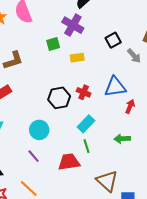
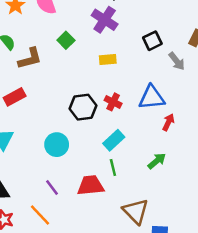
green square: (53, 44) -> (66, 40), moved, turned -32
green arrow: (122, 139) -> (157, 161), turned 140
purple line: (34, 156) -> (52, 187), moved

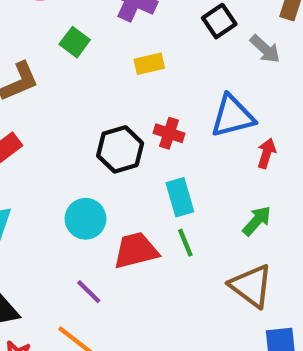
cyan rectangle: (114, 140) -> (180, 197), turned -55
red trapezoid: (91, 186) -> (136, 251), moved
brown triangle: (136, 211) -> (251, 286), moved

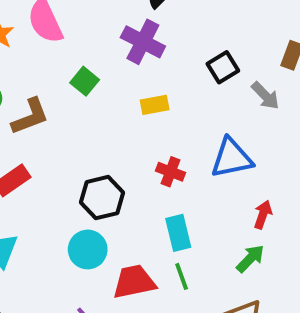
black hexagon: (120, 149) -> (102, 198), moved
red arrow: (266, 153) -> (263, 215), moved

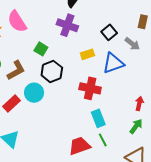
yellow rectangle: (155, 105) -> (87, 54), moved
blue triangle: (232, 158) -> (113, 63), moved
red cross: (171, 172) -> (90, 88), size x1.5
black hexagon: (102, 198) -> (52, 71), moved
cyan circle: (88, 249) -> (34, 93), moved

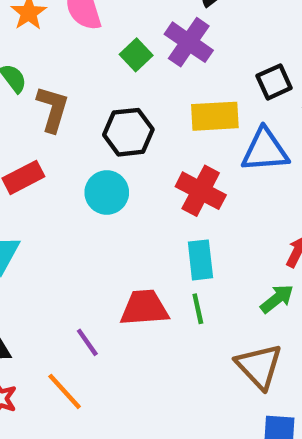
green square: (41, 49) -> (136, 55), moved
yellow rectangle: (87, 54) -> (215, 116), size x1.5
brown L-shape: (16, 70) -> (53, 109), turned -60
cyan circle: (34, 93) -> (107, 192), moved

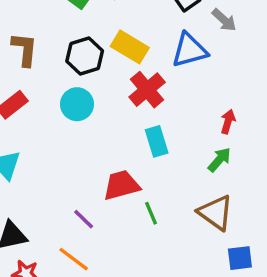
yellow rectangle: (215, 116) -> (130, 47), moved, turned 45
red cross: (201, 191) -> (147, 90), turned 33
green line: (198, 309) -> (151, 213), moved

